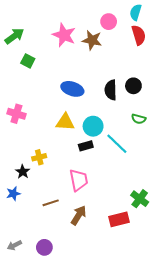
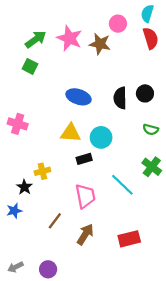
green arrow: (14, 36) -> (36, 39), moved
cyan line: (117, 144) -> (122, 185), moved
black rectangle: (86, 146) -> (84, 159), moved
green cross: (140, 199) -> (152, 167), moved
brown line: (51, 203) -> (55, 221), turned -35

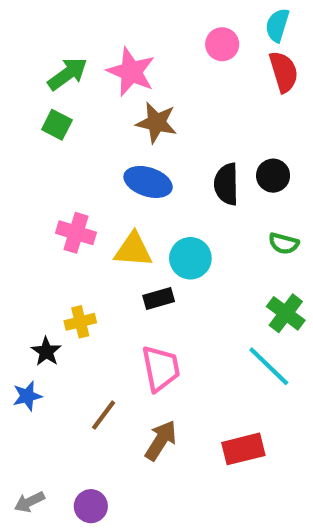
brown star: (100, 44) -> (156, 123), moved
pink cross: (18, 124) -> (76, 233), moved
cyan line: (122, 185) -> (269, 366), moved

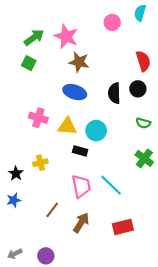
red semicircle: (284, 72) -> (143, 61), moved
black rectangle: (159, 298) -> (80, 151), turned 32
black star: (46, 351) -> (16, 173), moved
cyan line: (269, 366) -> (111, 185), moved

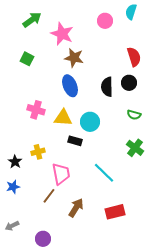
green arrow: (34, 37) -> (32, 20), moved
blue ellipse: (75, 92) -> (70, 86), turned 50
pink trapezoid: (81, 186) -> (61, 174), moved
gray arrow: (15, 254) -> (12, 226), moved

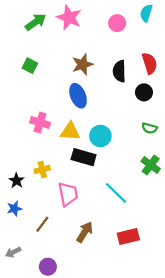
pink star: (62, 34) -> (69, 18), moved
brown star: (74, 58) -> (82, 64), turned -30
black semicircle: (107, 87) -> (119, 71), moved
black rectangle: (75, 141) -> (84, 157), size x1.5
brown line: (49, 196) -> (42, 224), moved

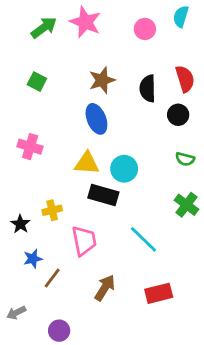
pink cross: (40, 123) -> (30, 147), moved
blue star: (14, 209) -> (33, 259), moved

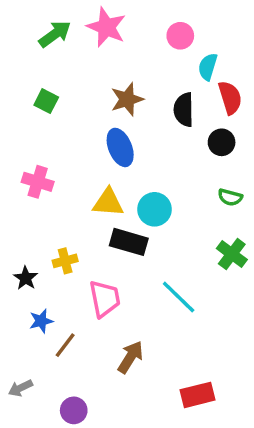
cyan semicircle: (181, 17) -> (208, 67), moved
red rectangle: (159, 293) -> (197, 395), moved

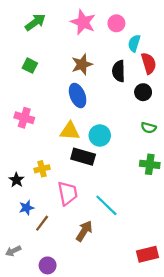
pink star: (106, 27) -> (83, 22), moved
green cross: (232, 254) -> (150, 164), turned -30
cyan line: (179, 297) -> (106, 205), moved
red rectangle: (197, 395) -> (148, 254), moved

